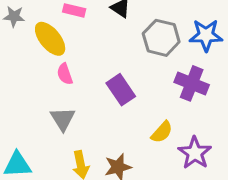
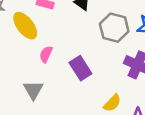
pink semicircle: (65, 74) -> (46, 54), moved, turned 42

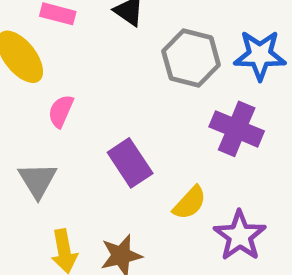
purple rectangle: (80, 68) -> (130, 163), moved

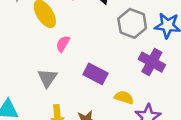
purple rectangle: (130, 163) -> (96, 74), turned -35
yellow semicircle: (190, 203) -> (124, 97), turned -120

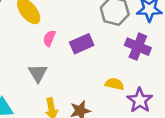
purple rectangle: (96, 74) -> (82, 44), moved, turned -45

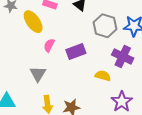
yellow semicircle: (114, 84) -> (103, 76), moved

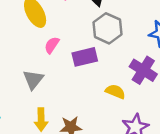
gray hexagon: (105, 26) -> (107, 28), moved

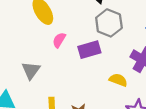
gray triangle: (33, 80) -> (31, 70), moved

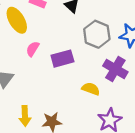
gray hexagon: (109, 23) -> (97, 34), moved

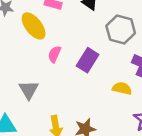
purple rectangle: (62, 59) -> (88, 60), turned -35

